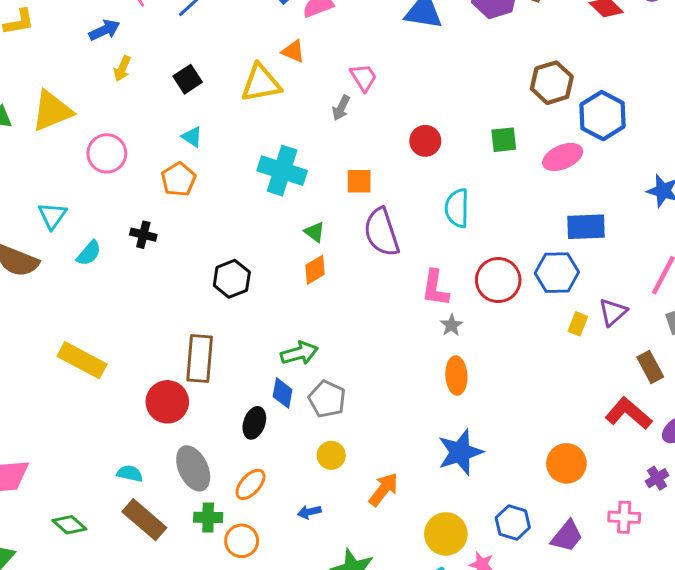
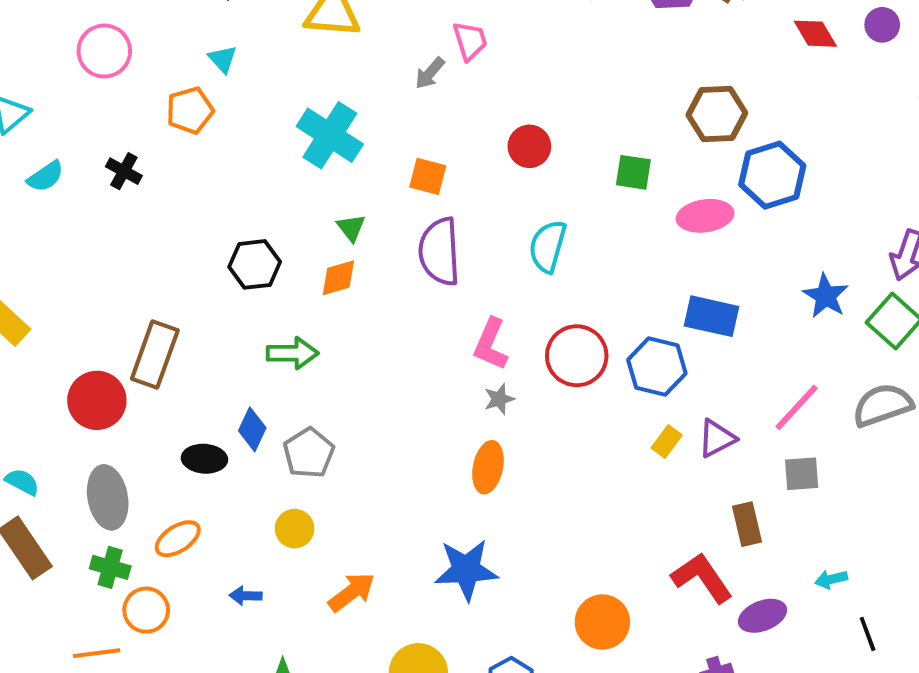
black hexagon: (232, 279) -> (255, 264), moved
green arrow: (299, 353) -> (292, 353), moved
black ellipse: (254, 423) -> (204, 459), turned 60

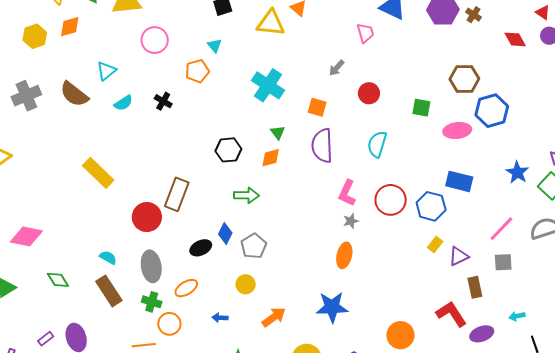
pink trapezoid: (470, 41) -> (365, 33), moved
gray arrow: (430, 73) -> (337, 68), moved
purple triangle: (717, 438) -> (459, 256), moved
black ellipse: (204, 459) -> (201, 248), turned -30

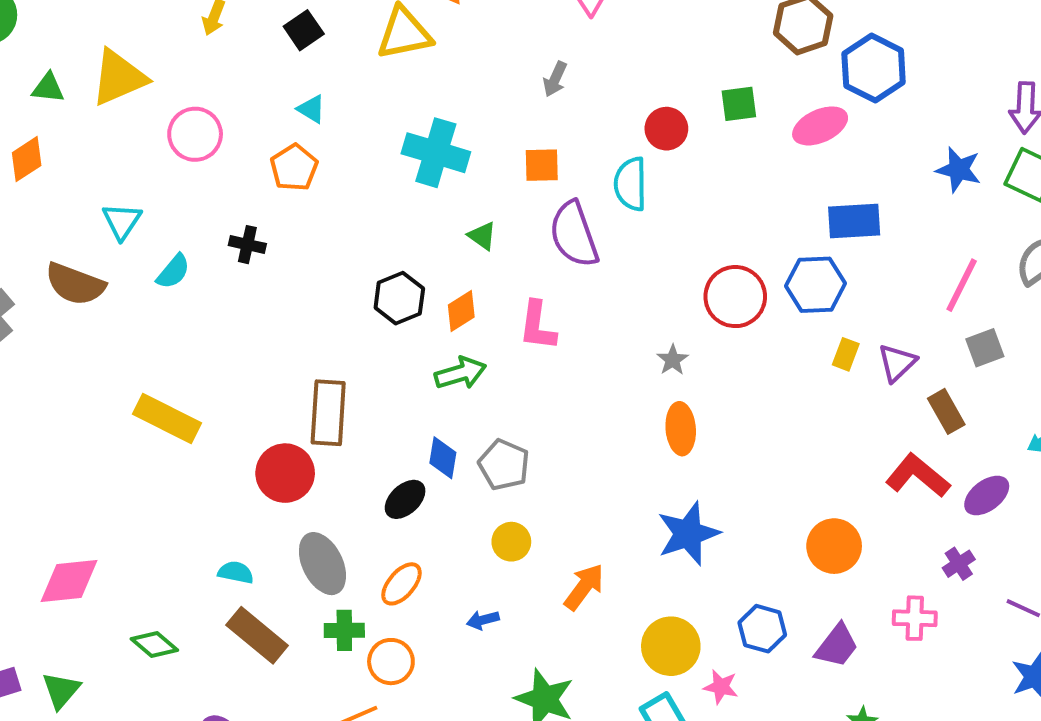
red circle: (369, 93) -> (666, 129), moved
cyan semicircle: (377, 144) -> (631, 184), moved
orange diamond: (271, 158) -> (461, 311), moved
pink L-shape: (347, 193) -> (537, 326), moved

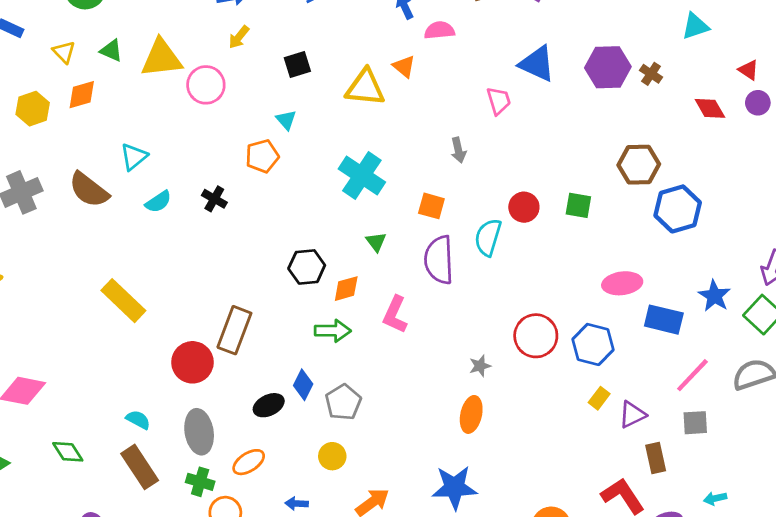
gray arrow: (555, 79) -> (458, 150), turned -55
pink ellipse: (820, 126) -> (622, 283), moved
pink circle: (195, 134) -> (206, 85), moved
blue rectangle: (854, 221) -> (664, 320), moved

